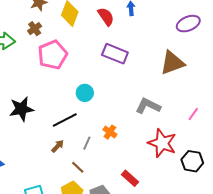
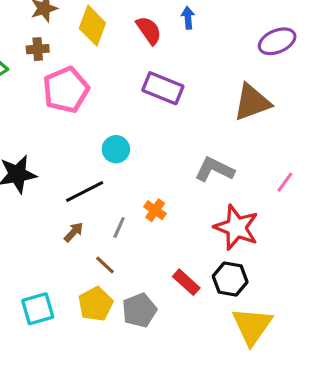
brown cross: (35, 29) -> (38, 49), turned 32
black hexagon: (192, 161) -> (230, 279), moved

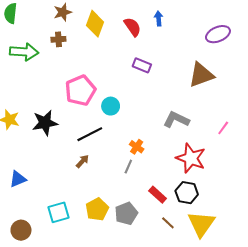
purple rectangle: (163, 88) -> (142, 65), size x0.7
pink pentagon: (66, 90) -> (80, 90), moved
gray line: (119, 227) -> (128, 167), moved
brown line: (105, 265) -> (168, 223), moved

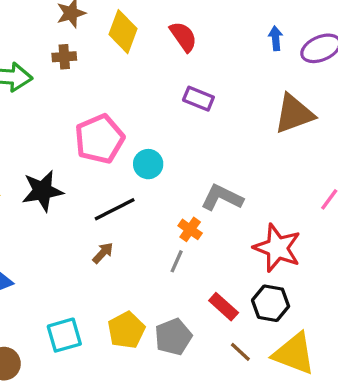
blue arrow: (159, 18) -> (276, 38), moved
gray L-shape: (176, 120) -> (222, 198), moved
yellow triangle: (201, 224) -> (294, 354), turned -44

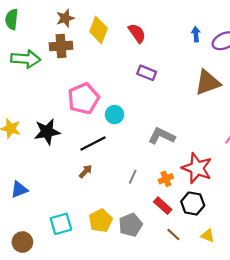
brown cross: (64, 57) -> (61, 46), size x1.5
orange cross: (190, 229) -> (166, 179), moved, turned 32
yellow triangle: (294, 354) -> (208, 236), size x0.5

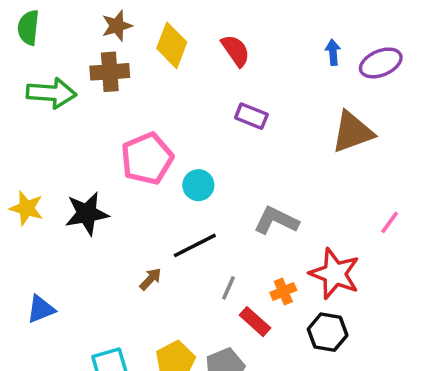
black line: (93, 144) -> (195, 245), moved
red rectangle: (163, 206) -> (255, 322), moved

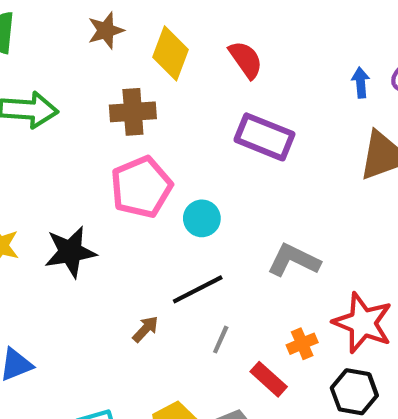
blue arrow: (333, 52) -> (361, 83), moved
brown cross: (110, 72) -> (133, 112), moved
purple rectangle: (251, 116) -> (265, 137), size x1.5
gray line: (228, 288) -> (221, 340), moved

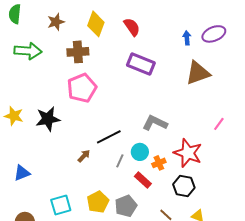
brown star: (106, 30) -> (56, 22), moved
cyan circle: (202, 218) -> (140, 152), moved

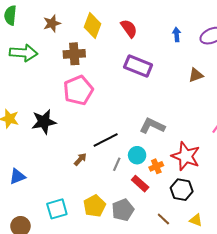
blue arrow: (187, 38) -> (177, 35), moved
brown triangle: (198, 73) -> (196, 75), size x0.6

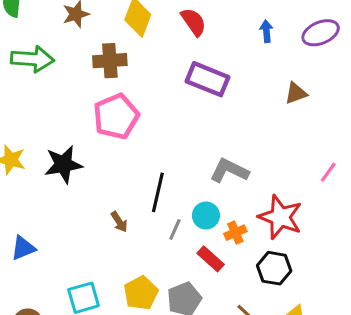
black line: (106, 140) -> (158, 192), turned -50
brown arrow: (80, 159) -> (119, 222), turned 104

